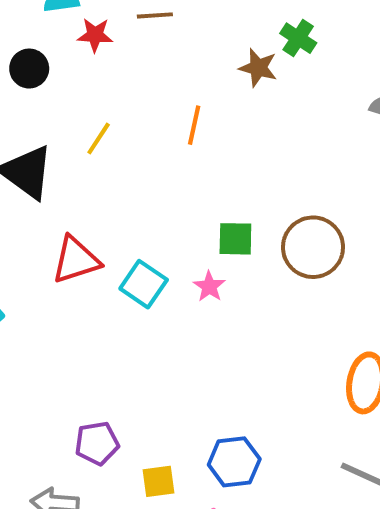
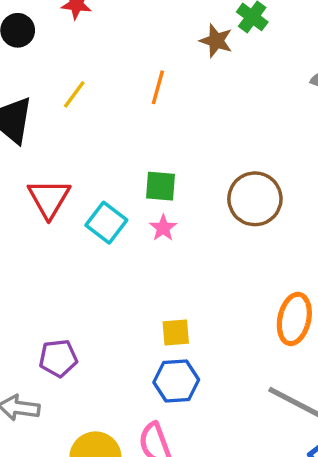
green square: (235, 239) -> (160, 186), moved
red triangle: (76, 260) -> (49, 198), turned -45
yellow square: (158, 481) -> (176, 332), moved

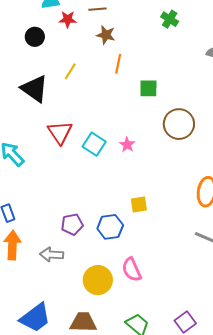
brown star: (216, 41) -> (106, 35), moved
green square: (160, 186) -> (148, 88), moved
blue hexagon: (176, 381) -> (110, 227), moved

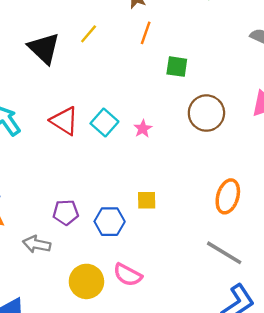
red triangle: (60, 132) -> (64, 121), moved, turned -32
pink semicircle: (132, 270) -> (128, 275), turned -45

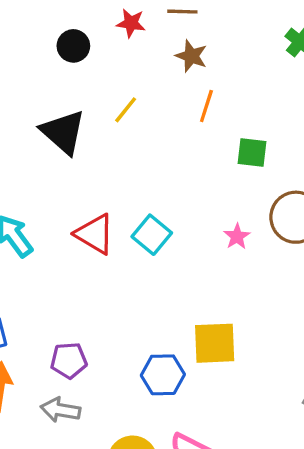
pink star: (143, 129) -> (237, 236), moved
yellow square: (147, 200) -> (215, 343), size x1.6
purple pentagon: (66, 212) -> (69, 360), moved

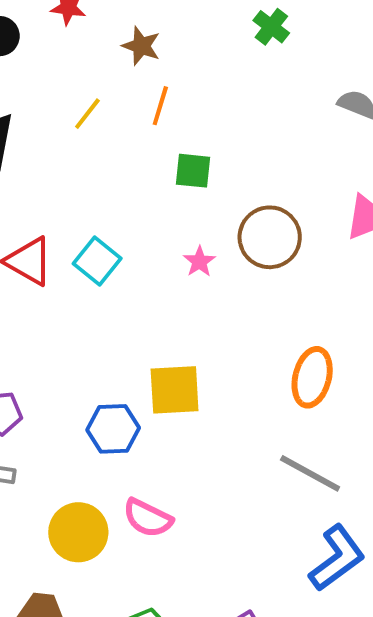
yellow line: (126, 110) -> (87, 114), moved
green square: (252, 153) -> (193, 171), moved

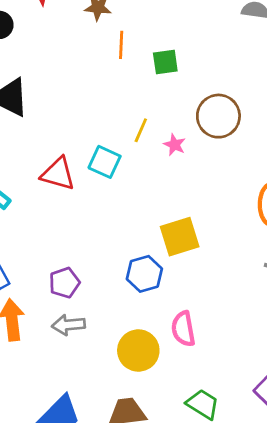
yellow line: (87, 114) -> (141, 130), moved
green square: (193, 171) -> (165, 62), moved
pink semicircle: (148, 518) -> (183, 329), turned 68

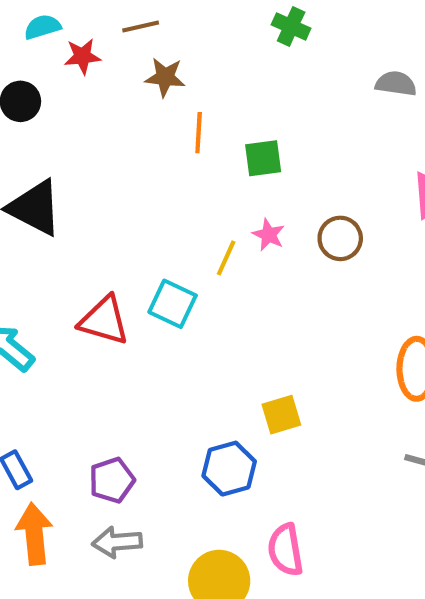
brown circle: (218, 116) -> (340, 238), size x0.7
pink star: (175, 145) -> (269, 235), moved
yellow square: (180, 237) -> (281, 415), size x0.7

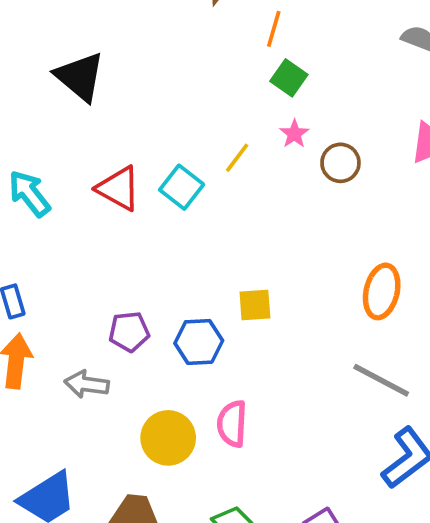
orange line: (199, 133) -> (274, 29), moved
green square: (263, 158) -> (289, 78), turned 30
pink star: (269, 235) -> (294, 134), moved
purple pentagon: (112, 480) -> (129, 332), moved

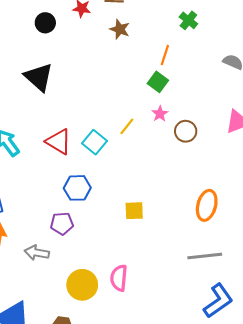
orange line: (274, 29) -> (165, 55), moved
blue hexagon: (199, 342) -> (77, 188), moved
gray line: (381, 380) -> (205, 256), turned -36

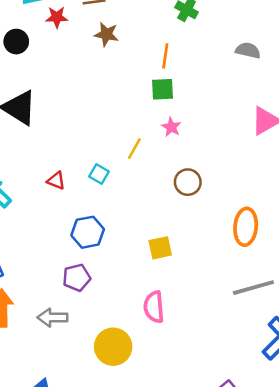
green square: (158, 82) -> (162, 89), turned -30
brown circle: (186, 131) -> (188, 182), moved
red triangle: (59, 142) -> (56, 181), size x0.6
cyan square: (95, 142) -> (99, 174), size x0.7
pink semicircle: (119, 278) -> (154, 307), moved

